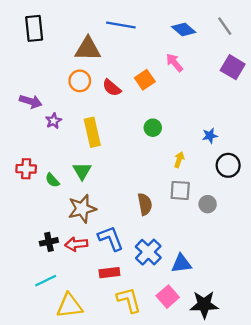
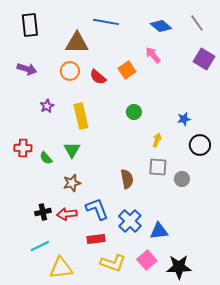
purple arrow: (31, 101) -> (27, 69), moved
brown star: (82, 209) -> (72, 183), size x0.7
yellow L-shape: (129, 300) -> (113, 263), turned 125

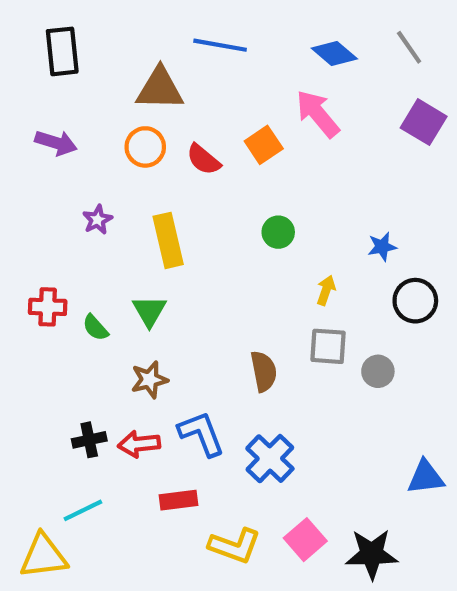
pink arrow: (153, 55) -> (318, 114), size x1.4
blue triangle: (159, 231) -> (426, 477), moved
red rectangle: (96, 239) -> (179, 500), moved
yellow triangle: (61, 268) -> (43, 556), moved

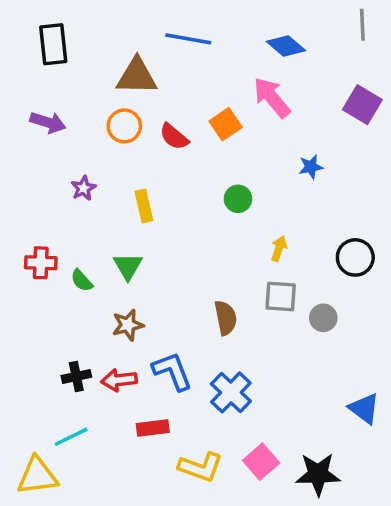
gray line: (409, 47) -> (362, 25), moved, turned 32
yellow rectangle: (168, 240) -> (144, 206), size x0.7
blue star: (382, 247) -> (311, 167), moved
blue triangle: (426, 477) -> (364, 408), turned 44

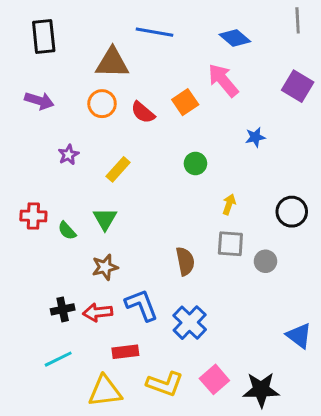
yellow rectangle: (144, 206) -> (118, 169), turned 55
yellow triangle: (37, 476) -> (105, 391), moved

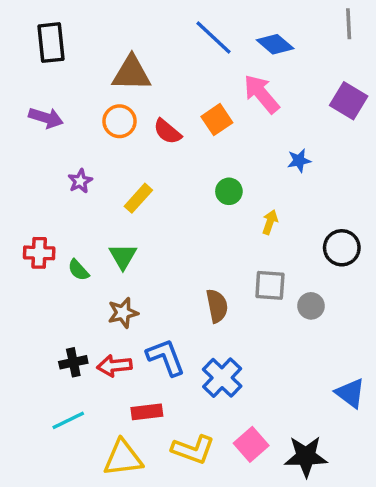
blue line: (155, 32) -> (214, 37), moved, turned 33
yellow arrow: (229, 204) -> (270, 222), moved

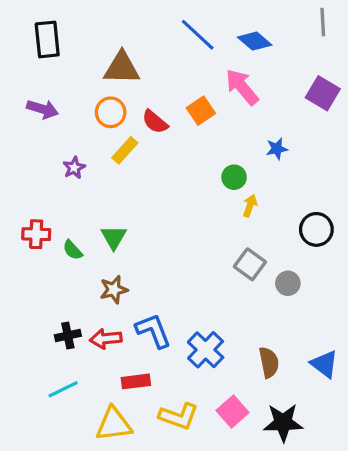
green circle: (229, 191) -> (234, 177), moved
yellow rectangle: (138, 198) -> (125, 150), moved
gray square: (270, 285) -> (250, 264), turned 32
brown semicircle: (217, 306) -> (269, 362), moved

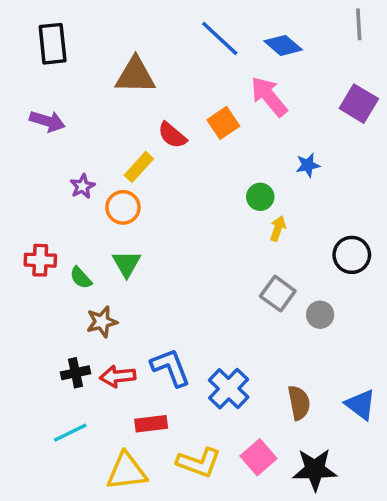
orange circle: (111, 112) -> (123, 207), moved
brown star: (114, 290) -> (102, 322), moved

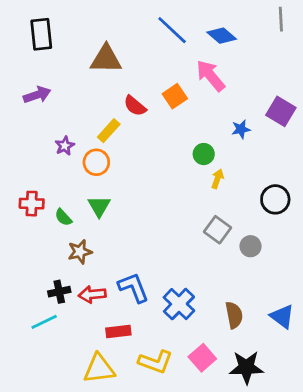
purple square: (359, 104) -> (281, 111), moved
purple arrow: (47, 121) -> (37, 95), turned -36
cyan line: (70, 433) -> (44, 322), moved

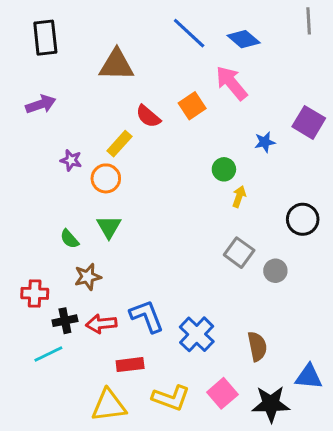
purple star: (65, 146) -> (71, 160), turned -30
red cross: (32, 204) -> (35, 293), moved
blue triangle: (282, 316) -> (309, 377), moved, turned -32

